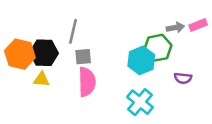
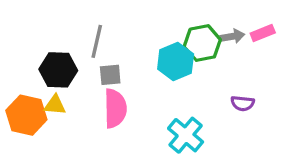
green hexagon: (158, 48) -> (202, 43), moved
orange hexagon: (20, 54) -> (26, 115), moved
cyan hexagon: (141, 60) -> (176, 61), moved

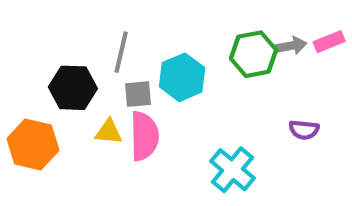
cyan hexagon: (176, 61) -> (182, 77), moved
yellow triangle: (55, 105) -> (109, 132), moved

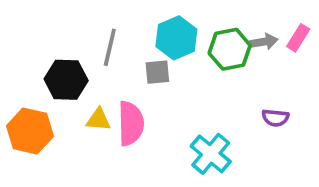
pink rectangle: (329, 42) -> (298, 38), turned -36
cyan hexagon: (182, 77) -> (176, 38), moved
gray square: (138, 94) -> (157, 72), moved

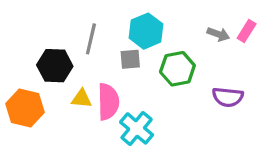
gray arrow: (264, 42) -> (218, 34), turned 30
green hexagon: (230, 49) -> (177, 69), moved
purple semicircle: (275, 118) -> (228, 97), size x1.4
cyan cross: (211, 154) -> (137, 128), moved

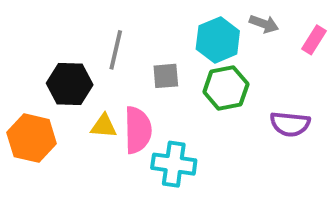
cyan hexagon: (146, 31) -> (218, 40), moved
gray arrow: (218, 34) -> (264, 24), moved
cyan cross: (137, 128) -> (174, 164), turned -32

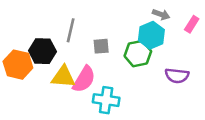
cyan hexagon: (218, 40) -> (151, 35), moved
yellow triangle: (104, 126) -> (63, 77), size x1.5
pink semicircle: (138, 130) -> (84, 79), turned 32
orange hexagon: (32, 138) -> (18, 65), moved

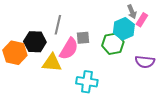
gray arrow: (161, 14) -> (132, 12), turned 48
pink rectangle: (192, 24) -> (142, 20), moved
pink semicircle: (84, 79) -> (69, 49), moved

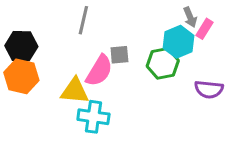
gray line: (58, 25) -> (83, 20), moved
black hexagon: (35, 42) -> (21, 46), moved
cyan cross: (87, 82) -> (93, 117), moved

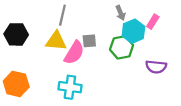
gray arrow: (190, 17) -> (121, 13), moved
orange hexagon: (21, 76) -> (16, 84), moved
yellow triangle: (75, 91) -> (56, 41), moved

